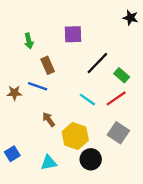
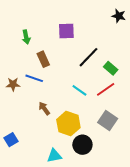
cyan triangle: (49, 163) -> (54, 156), moved

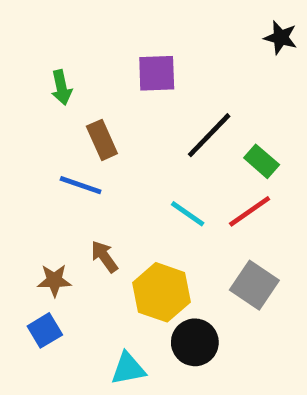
brown star: (13, 84) -> (54, 280), moved
blue square: (11, 140) -> (45, 330), moved

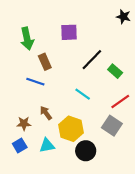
green arrow: (61, 88) -> (27, 39), size x1.5
red line: (250, 211) -> (120, 101), moved
cyan triangle: (128, 369) -> (47, 145), moved

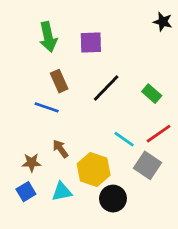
green arrow: (27, 39) -> (48, 37), moved
black line: (92, 60) -> (106, 88), moved
cyan line: (83, 94) -> (124, 139), moved

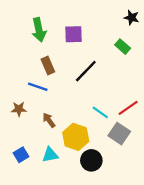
green rectangle: (152, 94) -> (123, 47), moved
brown star: (31, 163) -> (19, 109), moved

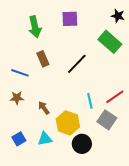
purple square: (74, 34) -> (70, 19), moved
green rectangle: (123, 47) -> (110, 42), size x1.6
blue line: (38, 87) -> (20, 73), moved
cyan line: (100, 112) -> (90, 101), turned 42

